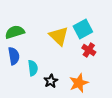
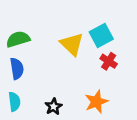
cyan semicircle: (33, 68) -> (14, 102), moved
black star: (51, 81) -> (54, 107), moved

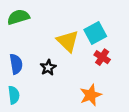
green semicircle: (18, 39) -> (18, 17), moved
black star: (54, 107) -> (48, 67), moved

